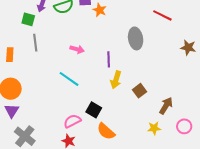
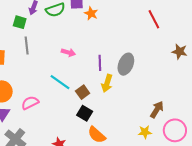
red line: (162, 15) -> (154, 19), turned 36
gray ellipse: (136, 38) -> (126, 64), moved, turned 30
brown square: (140, 91) -> (83, 92), moved
pink semicircle: (72, 121) -> (30, 103), moved
pink circle: (184, 126) -> (175, 130), size x1.5

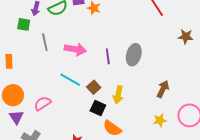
gray line: (27, 46) -> (45, 42), moved
pink arrow: (68, 52) -> (75, 49), size x1.5
yellow arrow: (107, 83) -> (118, 95), moved
brown arrow: (157, 110) -> (163, 89), moved

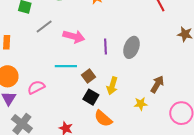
gray line: (45, 42) -> (44, 26), turned 60
cyan line: (70, 80) -> (66, 66), turned -35
yellow star: (160, 120) -> (141, 104), moved

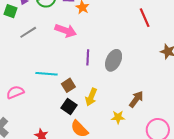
pink arrow: (74, 36) -> (66, 31), moved

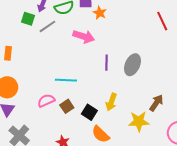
gray line: (28, 32) -> (47, 26), moved
brown square: (68, 85) -> (67, 106), moved
pink semicircle: (15, 92) -> (46, 101), moved
yellow star: (118, 117) -> (139, 121), size x1.5

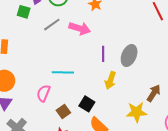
gray line: (47, 26) -> (52, 25), moved
pink semicircle: (46, 101) -> (43, 93), turned -42
yellow arrow: (111, 102) -> (110, 80), moved
brown square: (67, 106) -> (63, 111), moved

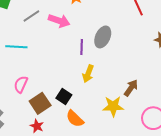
gray ellipse: (129, 56) -> (103, 37), moved
cyan line: (63, 72) -> (16, 47), moved
brown square: (63, 111) -> (40, 103), size x1.5

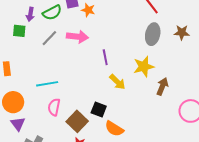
gray ellipse: (103, 37) -> (153, 34), moved
cyan line: (16, 47) -> (47, 84), moved
yellow arrow: (88, 74) -> (117, 82), turned -54
yellow star: (113, 106) -> (144, 67), moved

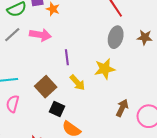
brown arrow: (162, 86) -> (122, 108), moved
brown square: (77, 121) -> (46, 87), moved

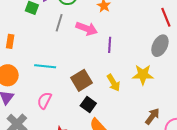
gray line: (12, 35) -> (59, 23), turned -42
purple line: (67, 57) -> (110, 45), moved
pink semicircle: (13, 104) -> (44, 101), moved

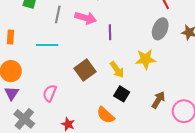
cyan line: (45, 66) -> (47, 45), moved
black square: (88, 105) -> (122, 94), moved

